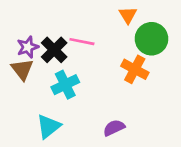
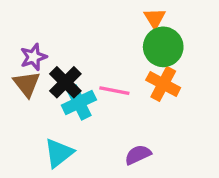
green circle: (151, 39) -> (163, 47), moved
pink line: (82, 42) -> (114, 91), moved
black cross: (54, 50) -> (65, 82), moved

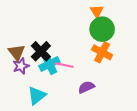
purple star: (33, 57) -> (21, 66), moved
pink line: (114, 91) -> (64, 65), moved
purple semicircle: (138, 155) -> (86, 87), moved

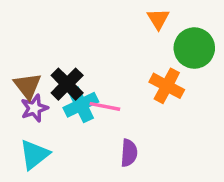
green circle: (102, 29) -> (194, 48), moved
purple semicircle: (86, 87) -> (129, 153), moved, turned 119
cyan triangle: (37, 96) -> (34, 155), moved

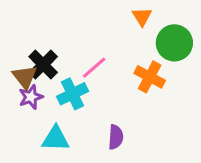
black cross: (67, 84) -> (43, 65), moved
pink line: (105, 106) -> (94, 68), moved, turned -52
cyan triangle: (34, 155) -> (56, 139), moved, turned 40

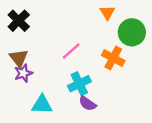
black cross: (43, 65) -> (19, 21), moved
cyan cross: (72, 94) -> (79, 84), moved
purple semicircle: (116, 137) -> (88, 104), turned 120

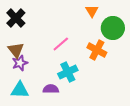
purple semicircle: (88, 104) -> (51, 89), moved, turned 147
cyan triangle: (42, 105) -> (20, 90), moved

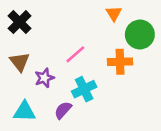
orange cross: (97, 50) -> (120, 62), turned -30
purple star: (20, 63) -> (44, 78), moved
purple semicircle: (51, 89) -> (63, 110), turned -49

